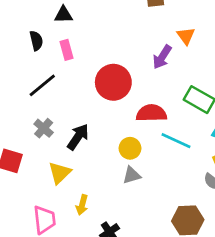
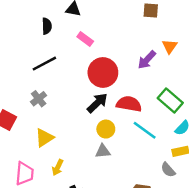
pink rectangle: (66, 50) -> (85, 39), moved, turned -49
black arrow: (78, 137) -> (97, 103), moved

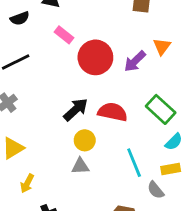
black semicircle: (47, 26) -> (20, 18), turned 70
red circle: (103, 72) -> (95, 57), moved
cyan line: (145, 130) -> (134, 163), moved, turned 30

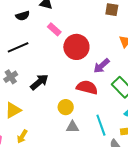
purple arrow: (135, 61) -> (102, 66), moved
black arrow: (76, 110) -> (39, 82), moved
gray triangle: (80, 166) -> (73, 127), moved

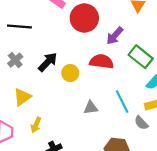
black line: (18, 47) -> (19, 26), turned 35
yellow circle: (66, 107) -> (70, 73), moved

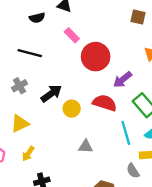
cyan line: (122, 102) -> (126, 133), moved

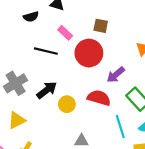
brown square: (138, 17) -> (101, 26), moved
black line: (30, 53) -> (46, 51), moved
gray cross: (19, 86) -> (16, 83), size x1.5

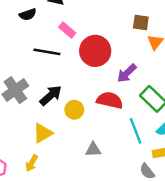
brown square: (101, 26) -> (141, 22), moved
yellow triangle: (17, 120) -> (43, 133), moved

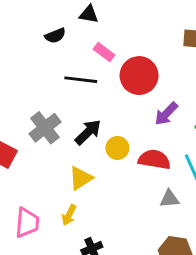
purple arrow: (127, 73) -> (166, 114), moved
red semicircle: (110, 100) -> (154, 160), moved
gray triangle: (93, 150) -> (169, 199), moved

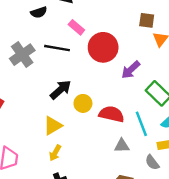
purple arrow: (166, 114) -> (131, 70), moved
gray cross: (45, 128) -> (22, 55), moved
yellow arrow: (69, 215) -> (55, 153), moved

